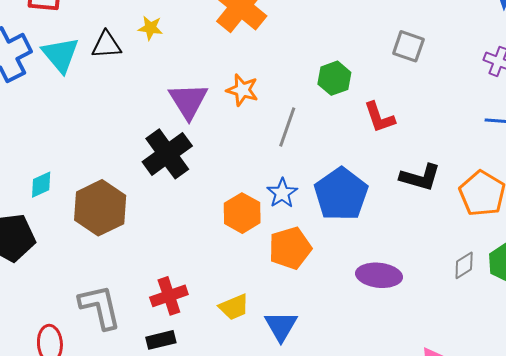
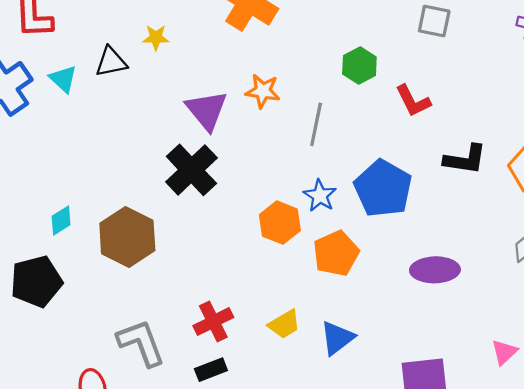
cyan triangle: (60, 55) -> (63, 79), size x0.7
blue triangle: (281, 326) -> (337, 338), turned 30

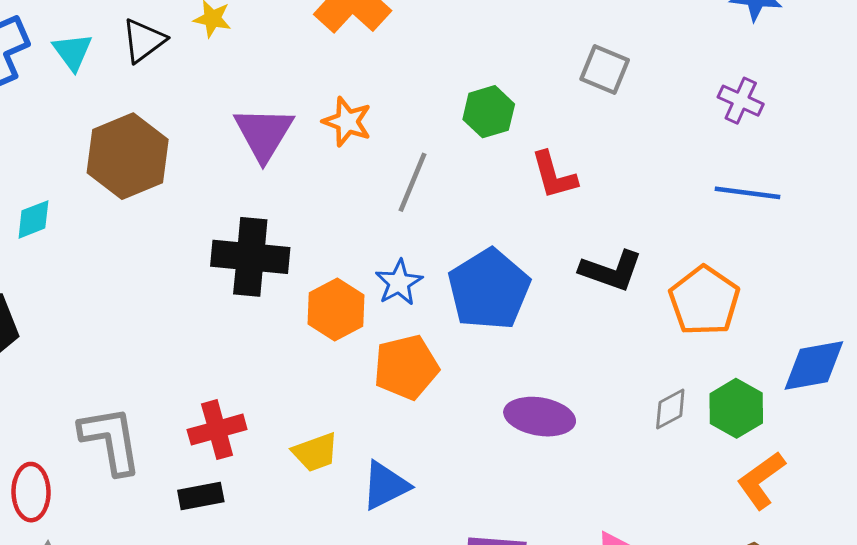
black triangle: (111, 62) -> (144, 41), turned -36
black cross: (191, 170) -> (250, 257), moved, turned 38
cyan diamond: (61, 221) -> (33, 219), moved
brown hexagon: (127, 237) -> (128, 156), moved

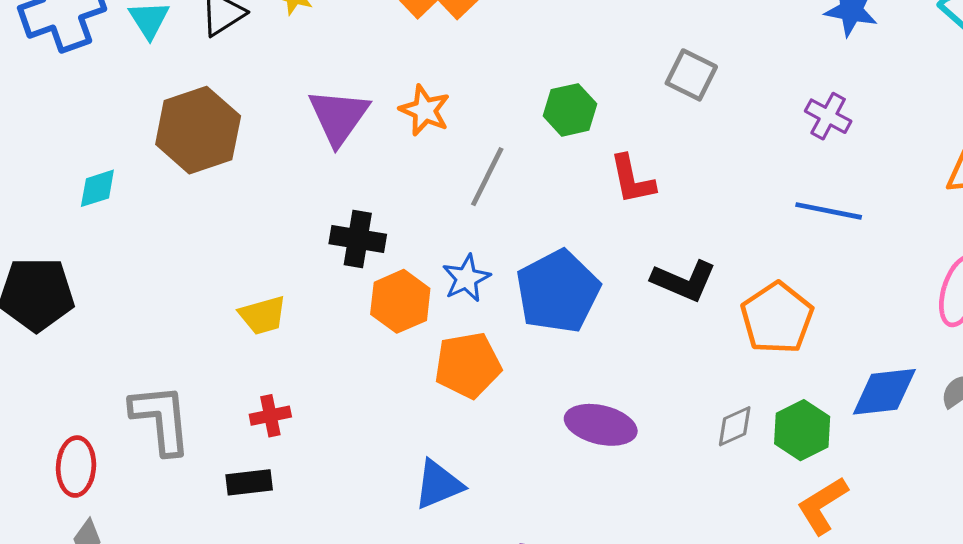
black cross: (250, 257) -> (358, 239), moved, size x0.7
red cross: (217, 430) -> (270, 416), size x0.7
yellow trapezoid: (315, 452) -> (263, 315), moved

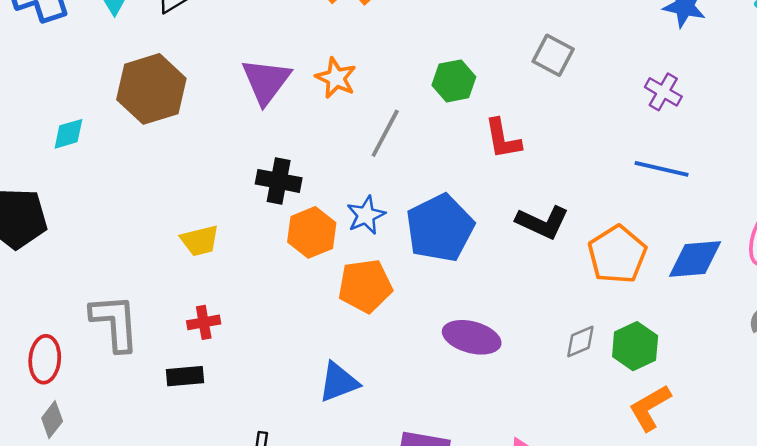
blue diamond: (884, 392) -> (695, 259), moved

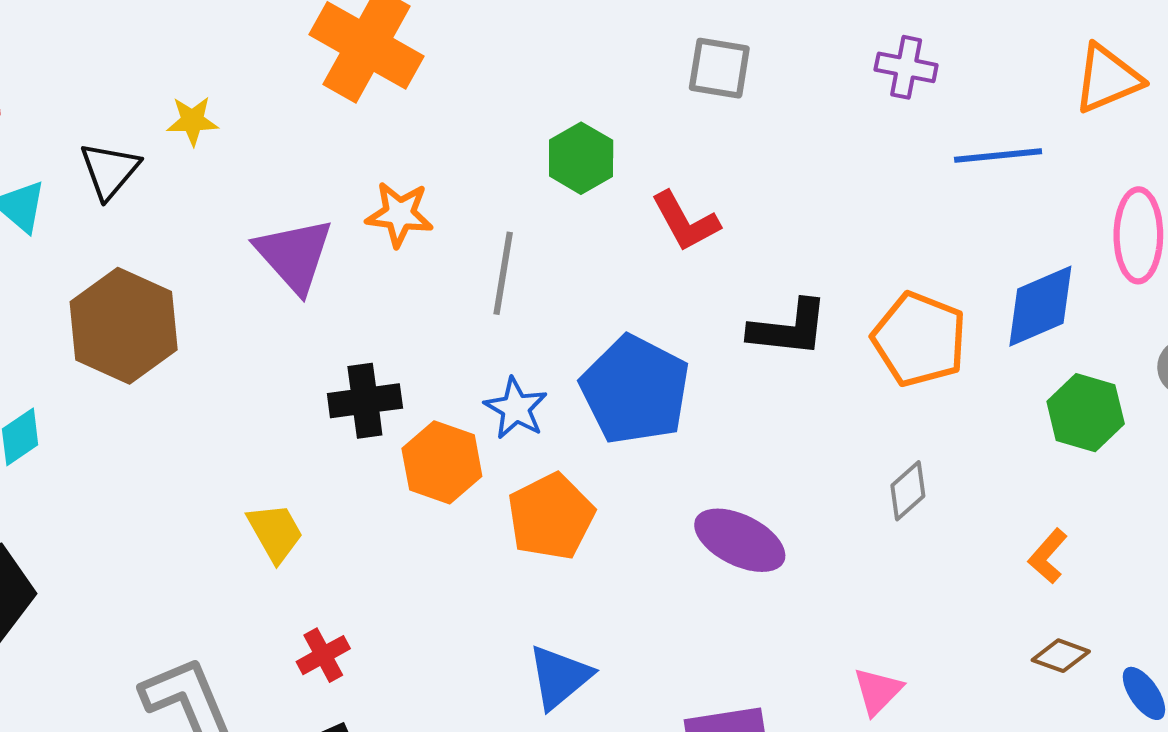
blue line: (662, 169) -> (998, 155), moved
yellow trapezoid: (200, 241) -> (275, 532), turned -87
purple ellipse: (472, 337) -> (740, 540), turned 30
green hexagon: (635, 346) -> (1086, 413), moved
orange L-shape: (650, 408) -> (1048, 556), size x0.7

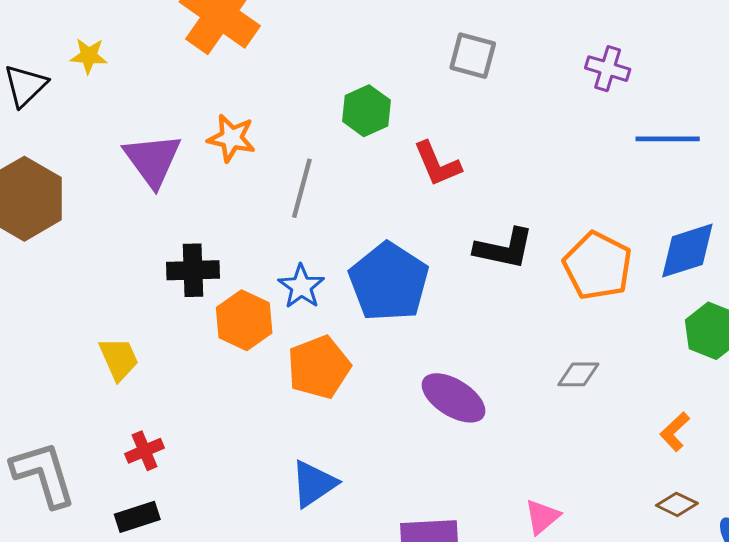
gray diamond: (908, 491) -> (578, 374), turned 36

